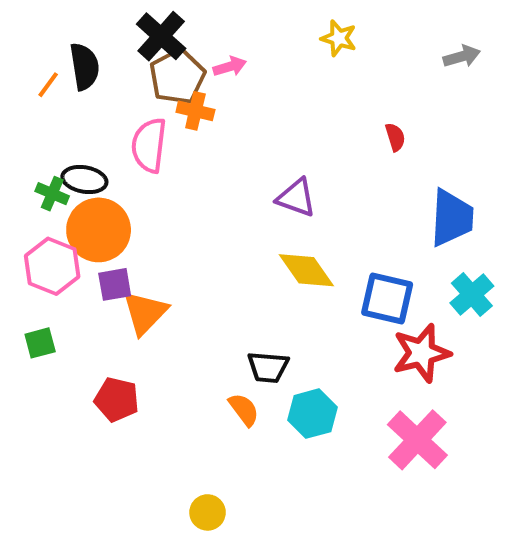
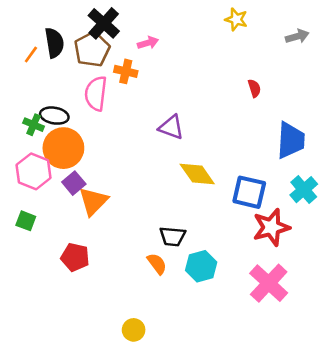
yellow star: (339, 38) -> (236, 19), moved
brown pentagon: (177, 77) -> (92, 49), moved
purple triangle: (296, 198) -> (171, 127), moved
purple square: (115, 284) -> (74, 183), turned -30
green square: (40, 343) -> (26, 221), turned 36

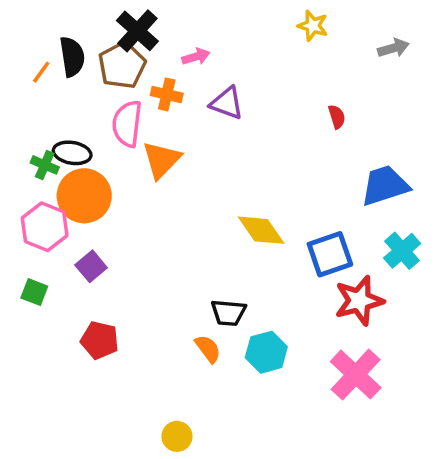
purple triangle: (171, 127) -> (227, 103), moved
blue trapezoid: (291, 140) -> (385, 186), turned -111
purple square: (74, 183) -> (91, 266), moved
blue square: (249, 192) -> (330, 254), turned -32
orange triangle: (93, 201) -> (161, 160), moved

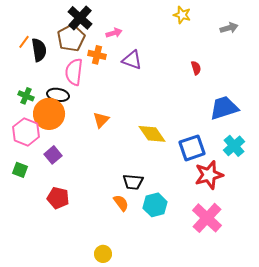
black semicircle: (72, 57) -> (39, 50), moved
black ellipse: (72, 153) -> (58, 95), moved
orange triangle: (161, 160) -> (101, 120), moved, size x0.7

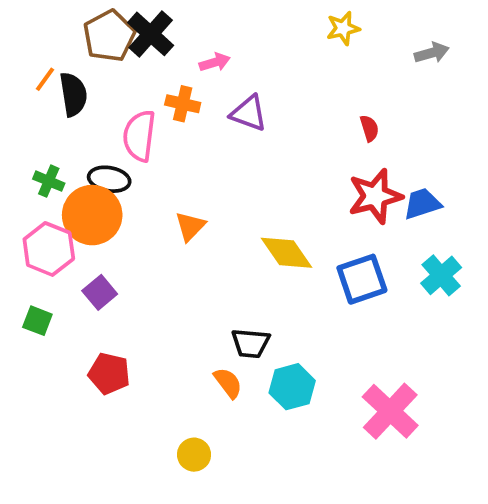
yellow star: (182, 15) -> (343, 28), turned -30
brown pentagon: (71, 38) -> (109, 36), moved
blue trapezoid: (224, 108) -> (422, 204), size x0.7
red star: (209, 175) -> (375, 196), moved
yellow circle: (103, 254) -> (194, 455), moved

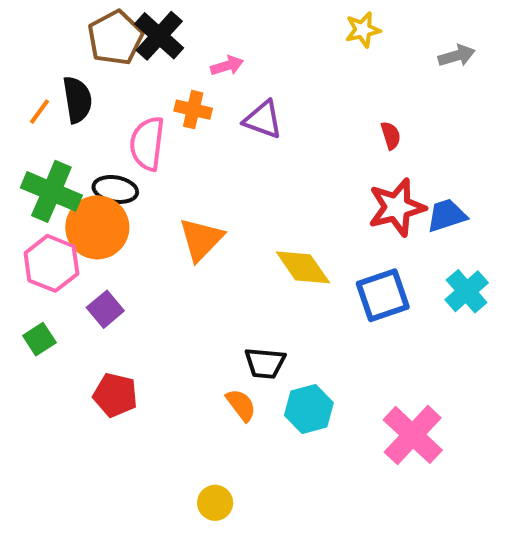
orange line: (45, 79) -> (39, 112), moved
green cross: (49, 181) -> (51, 191), size x1.8
orange triangle: (190, 226) -> (201, 239), size x1.4
green square: (37, 321) -> (39, 339), turned 36
yellow circle: (194, 455) -> (215, 503), moved

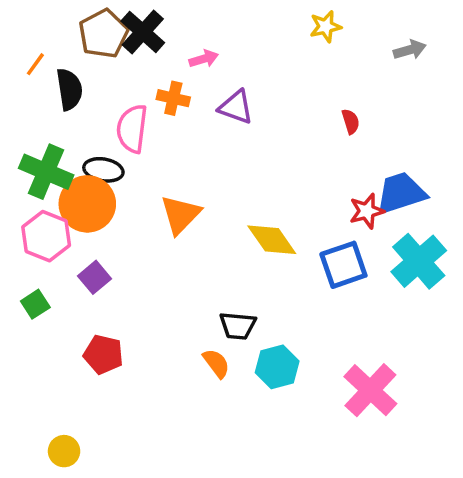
orange line: (39, 112) -> (35, 64), moved
red star: (397, 207) -> (367, 211), moved, size x0.7
blue trapezoid: (447, 215) -> (401, 193), size x1.4
cyan cross: (467, 291) -> (419, 261), size x1.4
yellow circle: (215, 503) -> (64, 451), moved

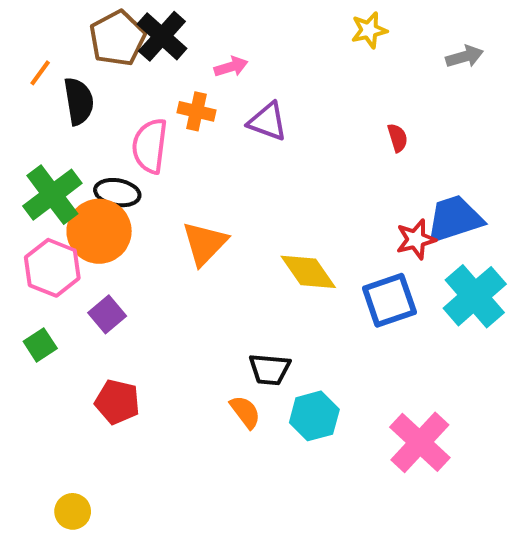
green cross: (46, 172) -> (52, 195), turned 30

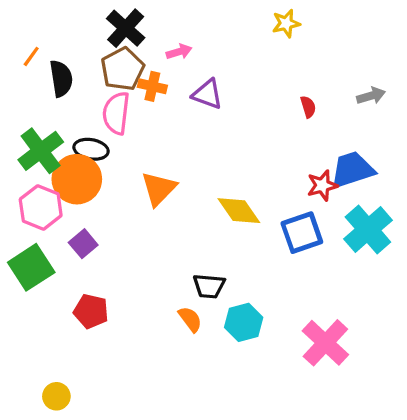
brown pentagon: (117, 38) -> (122, 69), moved
gray arrow: (465, 57) -> (371, 96), moved
green square: (40, 345) -> (31, 267), size x1.8

